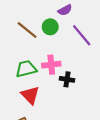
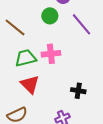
brown line: (27, 30) -> (15, 27), moved
black cross: (67, 79) -> (78, 91), moved

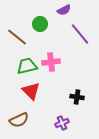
green circle: (50, 16) -> (40, 24), moved

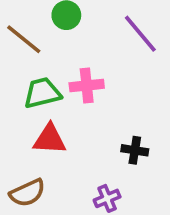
red triangle: (31, 91) -> (50, 139), turned -42

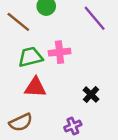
black cross: (135, 150) -> (91, 95), turned 35

